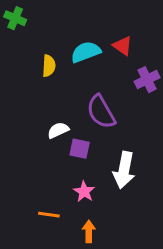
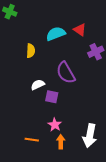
yellow semicircle: (49, 66) -> (31, 51), moved
white arrow: (124, 170) -> (90, 136), moved
orange arrow: (89, 231) -> (61, 142), moved

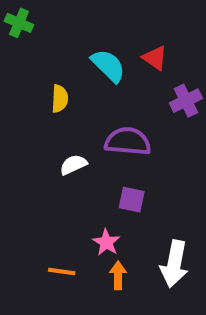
cyan semicircle: (56, 34) -> (108, 66), turned 66
purple semicircle: (66, 73) -> (128, 141), turned 125
purple square: (52, 97) -> (132, 200), moved

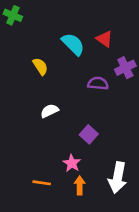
yellow semicircle: (60, 99) -> (40, 66), turned -36
purple semicircle: (128, 141) -> (98, 83), moved, size x0.7
purple square: (132, 200) -> (89, 134), turned 30

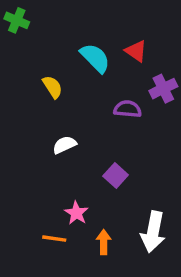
pink star: (72, 163) -> (76, 213), moved

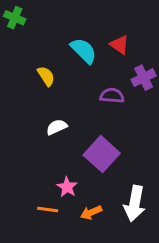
purple square: (116, 176) -> (102, 154), size x1.6
orange arrow: (104, 242) -> (91, 212), turned -114

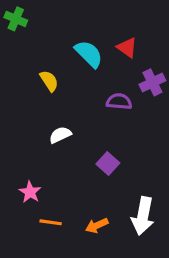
purple square: (102, 154) -> (108, 163), size x0.6
pink star: (67, 187) -> (30, 192), moved

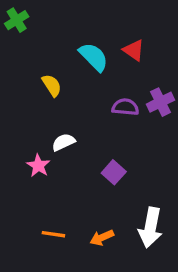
green cross: (16, 19) -> (17, 20), turned 35
purple cross: (152, 82) -> (160, 102), moved
pink star: (30, 192) -> (38, 166), moved

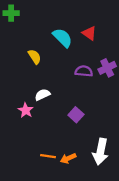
green cross: (17, 20) -> (11, 13), turned 32
orange line: (53, 234) -> (48, 156), moved

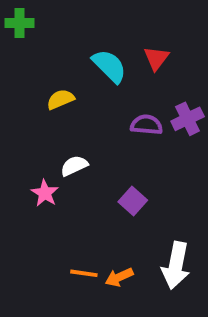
red triangle: (89, 33) -> (156, 58), turned 32
yellow semicircle: (35, 57) -> (60, 99), turned -80

